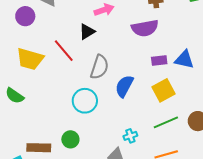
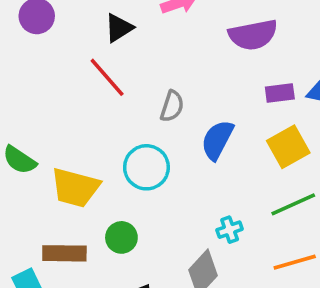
black triangle: (87, 32) -> (119, 28), moved
yellow trapezoid: (30, 59) -> (75, 188), moved
gray semicircle: (99, 67) -> (172, 106), size x0.7

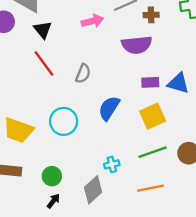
black triangle: (119, 28) -> (43, 30), moved, turned -42
gray semicircle: (172, 106) -> (83, 74), moved
green circle: (121, 237) -> (52, 176), moved

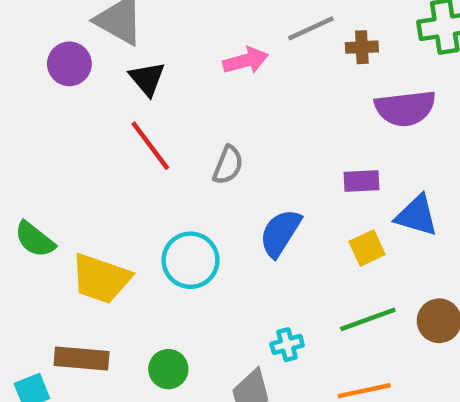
purple semicircle: (137, 45) -> (405, 108), moved
blue triangle: (178, 83) -> (417, 216), moved
yellow square: (153, 116) -> (367, 248), size x0.7

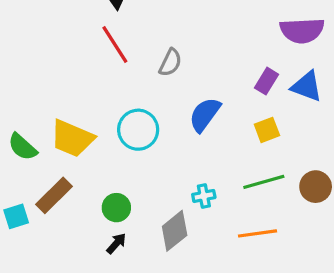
purple rectangle: (362, 181) -> (266, 81), turned -60
blue triangle: (417, 216) -> (307, 86), moved
green semicircle: (35, 239) -> (22, 147), moved
brown rectangle: (82, 359) -> (54, 195), turned -54

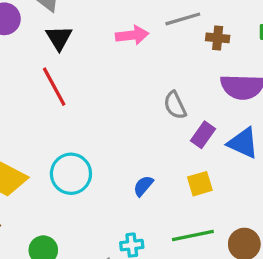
gray semicircle: (170, 63) -> (175, 105), moved, turned 124
blue semicircle: (205, 115) -> (143, 186), moved, size x0.6

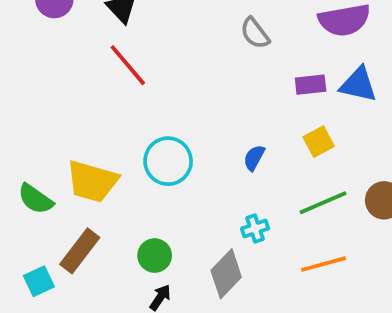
gray semicircle: (175, 105) -> (255, 33), moved
purple rectangle: (203, 135) -> (311, 85), turned 60

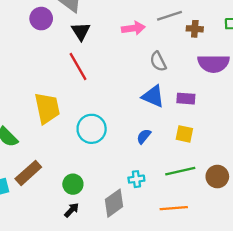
blue triangle: (358, 85) -> (153, 96), moved
yellow square: (319, 142) -> (184, 134), turned 30
yellow trapezoid: (92, 181) -> (47, 108), moved, turned -128

